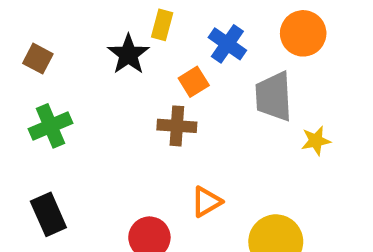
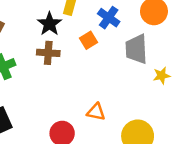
brown cross: (177, 126) -> (48, 53), moved
orange triangle: (206, 202) -> (96, 112), turned 42

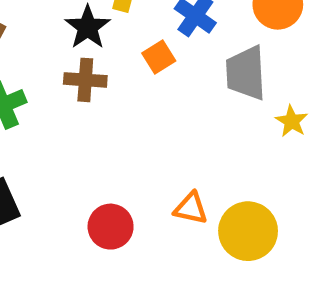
yellow star: (162, 75) -> (292, 121), turned -30
orange triangle: (96, 112) -> (191, 208), moved

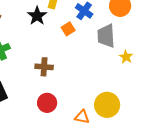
brown cross: (85, 80) -> (44, 67), moved
orange triangle: (191, 208) -> (82, 117), moved

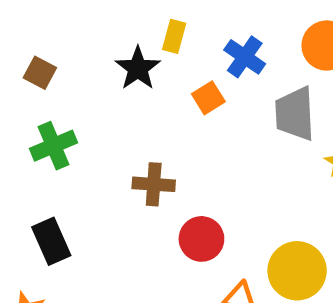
red circle: (47, 103) -> (201, 239), moved

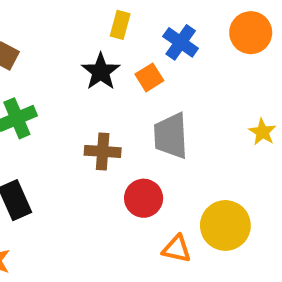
black star: (138, 68) -> (101, 72), moved
gray trapezoid: (295, 114) -> (171, 136), moved

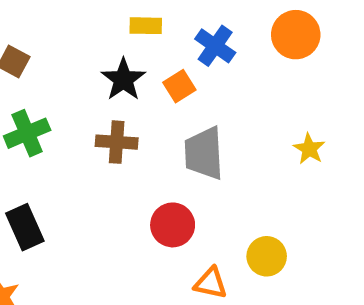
yellow rectangle: (120, 25) -> (146, 26), turned 76
brown cross: (103, 151) -> (117, 142), moved
yellow circle: (225, 225) -> (267, 256), size x0.7

